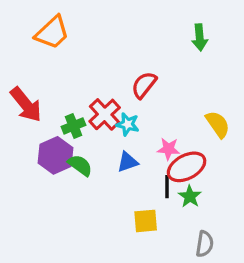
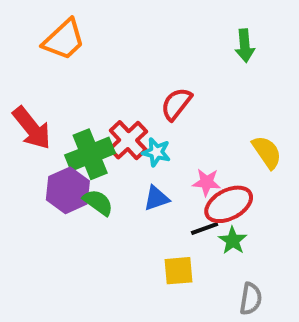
green cross: (73, 126) -> (90, 154), size x1.6
black line: (167, 187) -> (205, 228), turned 70

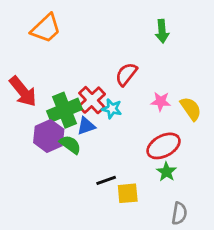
green arrow: (245, 46) -> (162, 31), moved
pink star: (207, 182) -> (161, 102), moved
blue triangle: (156, 198) -> (86, 126), moved
black line: (205, 228) -> (106, 180), moved

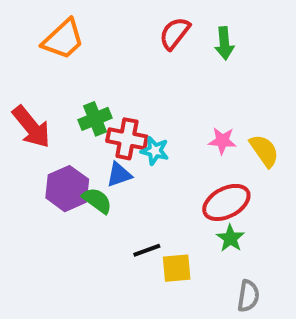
red semicircle: (126, 74) -> (175, 33), moved
red cross: (92, 100) -> (127, 139), turned -36
green cross: (65, 110) -> (95, 119), moved, size x0.7

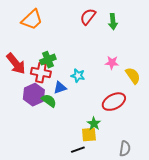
red cross: (127, 139) -> (41, 73), moved
pink star: (222, 141) -> (112, 63), moved
green star: (230, 238) -> (94, 124), moved
black line: (147, 250) -> (78, 150), moved

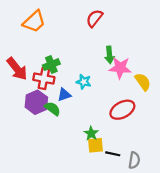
green arrow: (113, 22) -> (109, 55), moved
pink star: (112, 63) -> (120, 68), size x1.5
green star: (94, 124) -> (91, 133), moved
black line: (78, 150) -> (113, 154), moved, turned 32

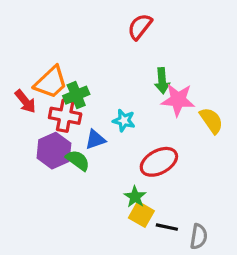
orange trapezoid: (34, 22) -> (51, 82), moved
red arrow: (17, 69) -> (25, 101), size x0.7
red ellipse: (122, 110) -> (159, 162), moved
yellow square: (95, 145) -> (141, 214), turned 35

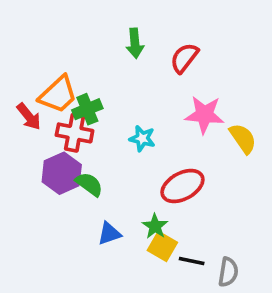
red semicircle: (140, 27) -> (184, 58), moved
green arrow: (162, 81) -> (135, 43), moved
blue triangle: (95, 140) -> (109, 234), moved

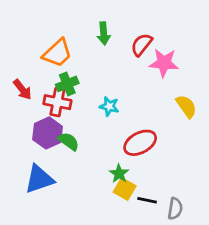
orange trapezoid: (58, 95) -> (57, 53), moved
pink star: (204, 115) -> (164, 63), moved
blue triangle: (109, 234) -> (39, 179), moved, size x1.6

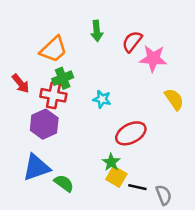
green semicircle: (69, 141) -> (64, 183), moved
gray semicircle: (175, 209) -> (164, 195), turned -30

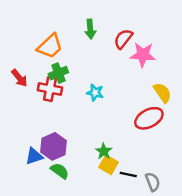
purple hexagon: (44, 124) -> (54, 146), moved
red ellipse: (131, 133) -> (149, 118), moved
blue triangle: (36, 167) -> (34, 156), size x0.7

